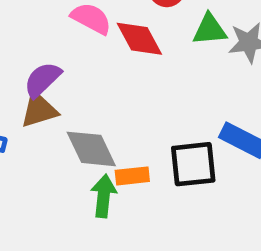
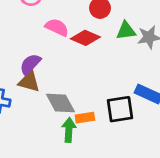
red diamond: (139, 39) -> (85, 38), turned -36
brown triangle: (39, 110) -> (29, 82), turned 35

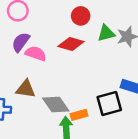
pink semicircle: (57, 27) -> (36, 54), moved
purple semicircle: (30, 64) -> (21, 42), moved

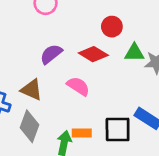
purple semicircle: (21, 42) -> (51, 54), moved
pink semicircle: (36, 54) -> (78, 86), moved
gray diamond: (56, 104) -> (30, 126), moved, turned 40

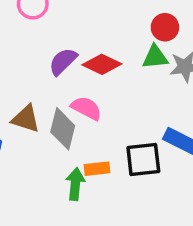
red circle: (112, 27) -> (165, 27), moved
purple semicircle: (51, 54) -> (63, 61), moved
gray diamond: (30, 126) -> (63, 129), moved

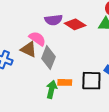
purple semicircle: (63, 61) -> (54, 20), turned -150
pink semicircle: (86, 108) -> (37, 39), moved

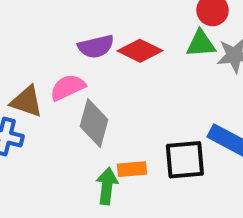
pink semicircle: (37, 39) -> (68, 87), turned -54
brown triangle: (29, 49) -> (27, 101), moved

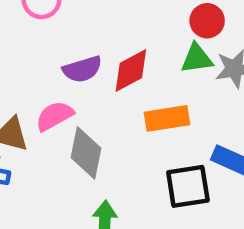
red diamond: (140, 51) -> (131, 71), turned -51
orange rectangle: (132, 169) -> (167, 118), moved, size x1.4

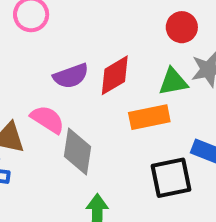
green triangle: (197, 58) -> (173, 82), moved
pink semicircle: (54, 116) -> (47, 119), turned 64

